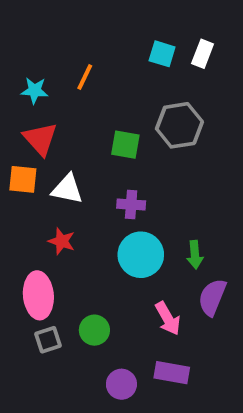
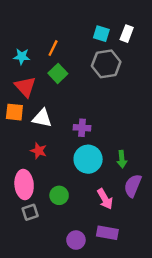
gray hexagon: (179, 125) -> (106, 64), moved
green square: (125, 145) -> (58, 73), moved, turned 36
green circle: (94, 330) -> (59, 195), moved

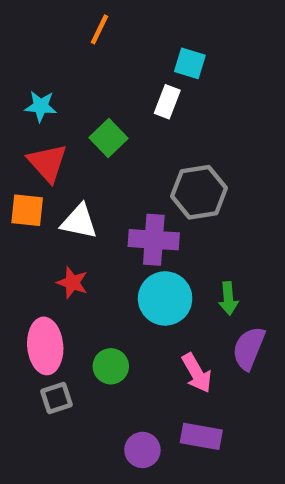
white rectangle: (127, 34) -> (167, 102), moved
orange line: (53, 48) -> (99, 29), moved
gray hexagon: (106, 64) -> (199, 192), moved
purple cross: (82, 128) -> (154, 240), size x1.5

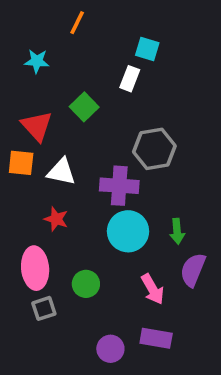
cyan star: (41, 106) -> (37, 61), moved

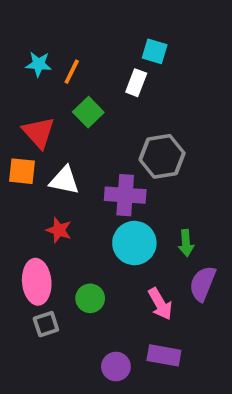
orange line: (77, 23) -> (72, 72), moved

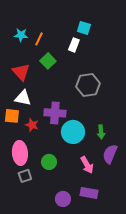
orange square: (22, 171) -> (12, 116), moved
white triangle: (64, 180) -> (23, 98), moved
purple cross: (125, 195) -> (55, 113), moved

